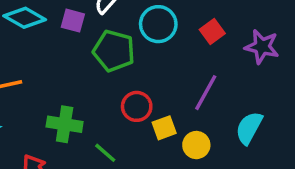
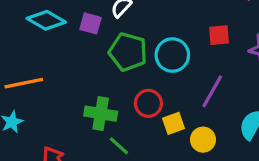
cyan circle: (158, 24) -> (172, 55), moved
red square: (212, 32) -> (219, 35), turned 30
green cross: (65, 124) -> (101, 114), moved

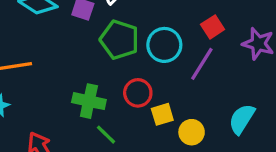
red square: (219, 35) -> (213, 27), turned -30
purple line: (212, 91) -> (202, 64), moved

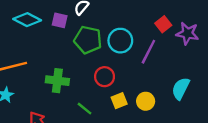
red square: (213, 27) -> (163, 24), moved
green cross: (89, 101) -> (57, 81), moved
yellow square: (162, 114) -> (119, 101), moved

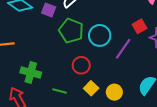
green cross: (57, 81) -> (31, 72), moved
yellow square: (119, 101) -> (91, 88), turned -32
green line: (85, 109) -> (60, 91), turned -32

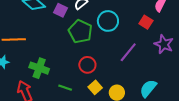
red square: (140, 26) -> (146, 22), moved, turned -32
cyan circle: (100, 35) -> (108, 21), moved

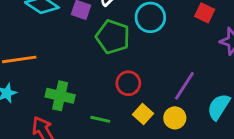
purple line: (128, 52) -> (184, 86), moved

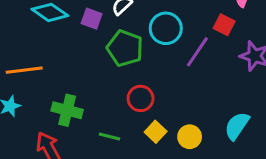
purple line: (184, 86) -> (197, 52), moved

